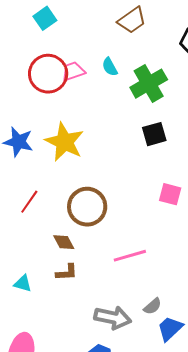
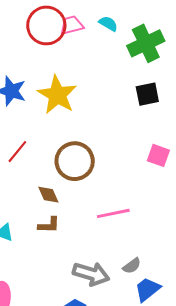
cyan semicircle: (110, 67) -> (108, 24), turned 144

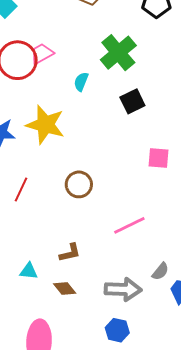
cyan semicircle: (108, 24) -> (81, 82), moved, turned -84
brown circle: (75, 161) -> (79, 184), size x0.7
brown diamond: (48, 195) -> (65, 288), moved

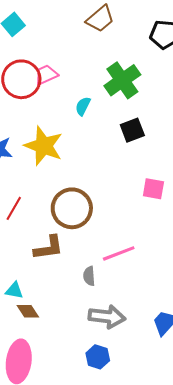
brown circle: (79, 184) -> (72, 208), size x1.5
brown L-shape: (70, 253) -> (49, 248), moved, size x1.4
gray semicircle: (160, 271) -> (89, 276), moved, turned 132
brown diamond: (65, 288) -> (28, 311), moved

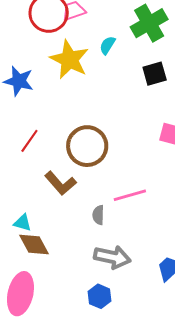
yellow star: (44, 146) -> (69, 60), moved
brown L-shape: (49, 248) -> (60, 183), turned 52
brown diamond: (28, 311) -> (34, 245), size x1.4

